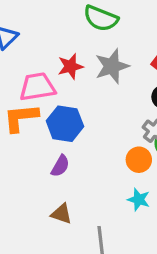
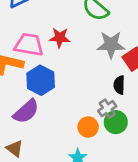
gray star: (112, 66) -> (111, 45), moved
purple semicircle: (60, 166) -> (26, 111), size x1.5

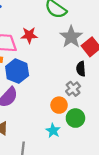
gray star: (111, 45) -> (71, 37), turned -30
green circle: (116, 122) -> (75, 118), moved

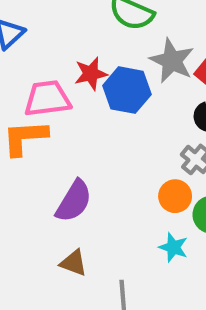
blue hexagon: (17, 71) -> (127, 90), moved

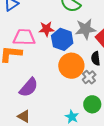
gray star: (172, 61) -> (85, 29), turned 30
orange circle: (175, 196) -> (71, 66), moved, size x1.6

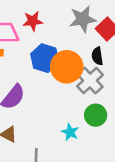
blue hexagon: (62, 39) -> (45, 58), moved
gray cross: (89, 77) -> (90, 81), size x1.5

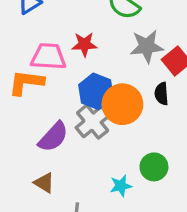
gray cross: (90, 81) -> (93, 122), moved
cyan star: (70, 132) -> (121, 186), turned 30

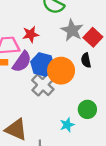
gray star: (147, 46) -> (72, 30), turned -30
purple semicircle: (53, 137) -> (22, 62), moved
brown triangle: (44, 183) -> (16, 129), size x1.6

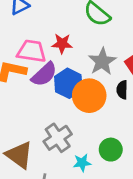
gray star: (72, 30) -> (102, 61), moved
gray cross: (43, 85) -> (58, 138), moved

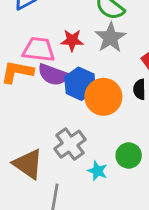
gray star: (102, 61) -> (110, 38), moved
purple semicircle: (44, 74) -> (53, 75), turned 64
cyan star: (82, 163) -> (98, 171), turned 30

